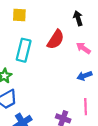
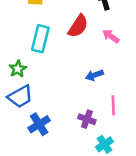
blue arrow: (84, 76) -> (94, 75), moved

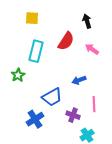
blue trapezoid: (20, 97) -> (52, 97), moved

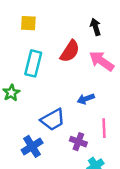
pink arrow: (92, 49) -> (102, 61), size x1.5

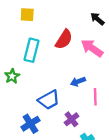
black arrow: (95, 27) -> (97, 19), moved, turned -32
pink line: (104, 128) -> (95, 97), moved
purple cross: (78, 142) -> (71, 119), turned 32

